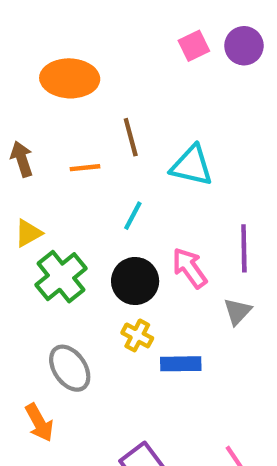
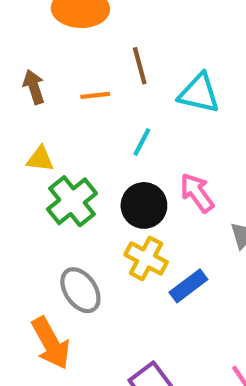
yellow triangle: (28, 233) -> (40, 159), turned 36
yellow cross: (137, 335) -> (146, 258), size x1.4
blue rectangle: (181, 364) -> (188, 286), turned -36
orange arrow: (39, 423) -> (51, 343), size x1.4

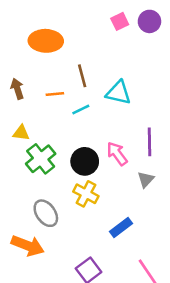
cyan line: (142, 142) -> (81, 110), moved, turned 36
blue rectangle: (188, 286) -> (121, 227), moved
orange arrow: (51, 343) -> (28, 246), turned -40

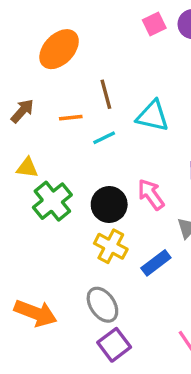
orange ellipse: (46, 41) -> (59, 49), turned -48
brown arrow: (17, 89) -> (22, 111), turned 60
gray ellipse: (46, 213) -> (102, 305), moved
blue rectangle: (121, 227) -> (156, 263), moved

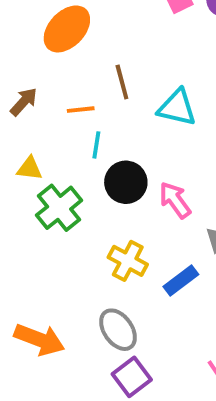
cyan line: (104, 138) -> (96, 145), moved, turned -55
black circle: (109, 204) -> (126, 182), moved

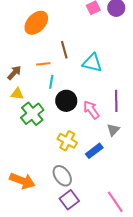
brown arrow: (24, 102) -> (14, 73), moved

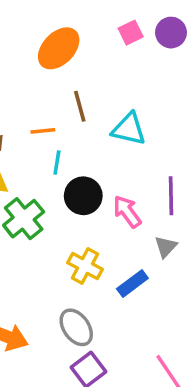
orange ellipse: (36, 23) -> (59, 48), moved

